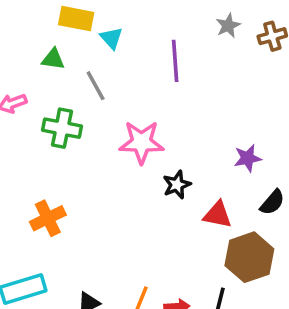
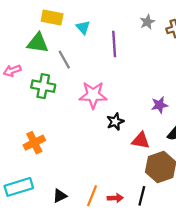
cyan triangle: (111, 38) -> (83, 27), moved
green triangle: (53, 59) -> (38, 43), size x1.5

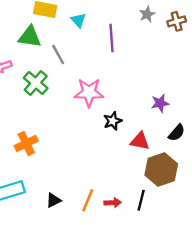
green cross: (43, 86) -> (36, 83), turned 30

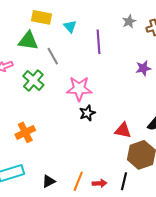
purple star: (160, 103) -> (143, 68), moved
black star: (113, 121) -> (87, 113), moved

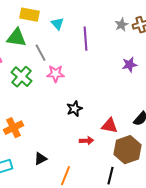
gray star: (129, 21) -> (122, 25), moved
pink star: (79, 89) -> (56, 74), moved, size x0.7
black triangle: (49, 181) -> (41, 159), moved
red arrow: (100, 183) -> (87, 141), moved

